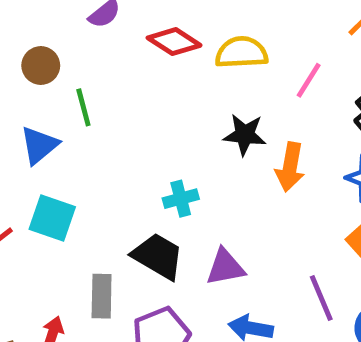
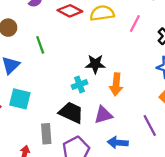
green line: (83, 107) -> (40, 45), moved
black star: (245, 135) -> (95, 64), moved
orange arrow: (290, 167) -> (116, 84), moved

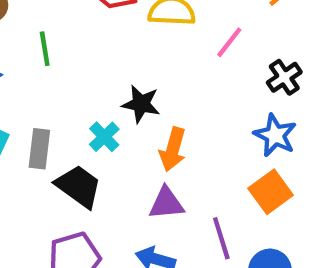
cyan cross: (80, 85) -> (104, 137), turned -35
purple triangle: (103, 115) -> (166, 203), moved
gray rectangle: (46, 134) -> (39, 149), moved

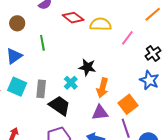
orange square: (271, 192) -> (128, 104), moved

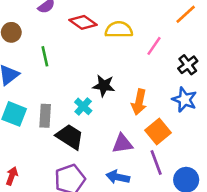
orange arrow: (102, 88) -> (139, 102), moved

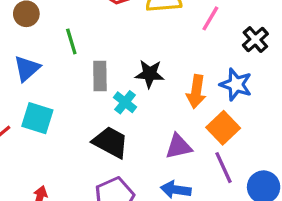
blue star: (184, 100) -> (236, 85), moved
gray rectangle: (45, 116) -> (100, 76), moved

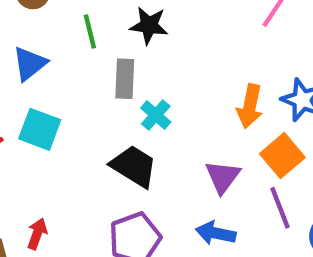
black star: (150, 74) -> (149, 25), moved
purple triangle: (179, 146) -> (223, 177), turned -44

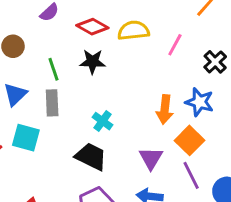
gray rectangle: (125, 79) -> (52, 103), moved

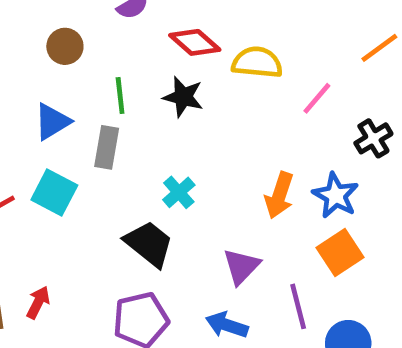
orange square: (189, 140) -> (340, 253), moved

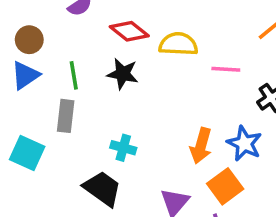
pink line: (317, 98) -> (226, 69), turned 56
blue triangle: (52, 122) -> (25, 75), moved
cyan cross: (179, 192) -> (123, 148), turned -30
orange square: (340, 253) -> (225, 186), moved

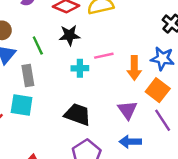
pink line: (226, 69) -> (104, 56), moved
gray rectangle: (66, 116) -> (28, 76), moved
cyan cross: (123, 148) -> (80, 68), moved

